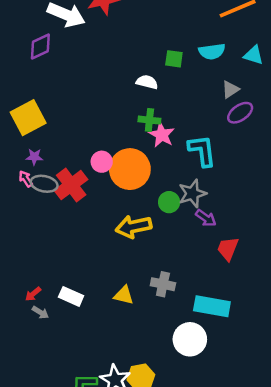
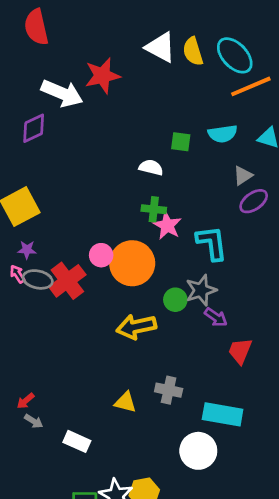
white rectangle: (71, 296) -> (77, 441), moved

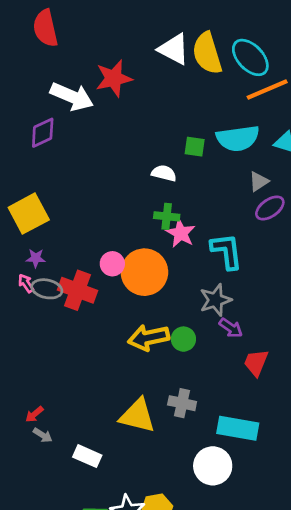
yellow semicircle: (193, 51) -> (207, 53), size x1.4
cyan semicircle: (223, 134) -> (238, 138), size x1.4
red cross: (67, 281) -> (78, 290), turned -33
green circle: (175, 300) -> (183, 339), moved
yellow triangle: (125, 402) -> (137, 416), size x1.6

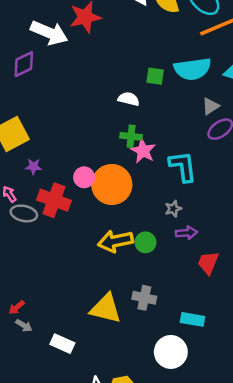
purple star: (36, 258) -> (33, 166), moved
gray ellipse: (47, 289) -> (24, 213), moved
gray star: (216, 300) -> (173, 209), size x0.6
purple arrow: (231, 328) -> (186, 233), turned -40
cyan rectangle: (238, 428) -> (192, 319), size x0.7

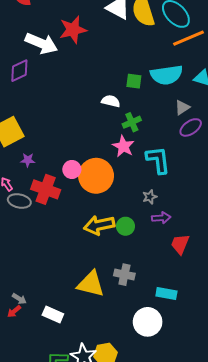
green cross: (131, 136) -> (132, 122), moved, turned -30
red arrow: (17, 307) -> (14, 311), moved

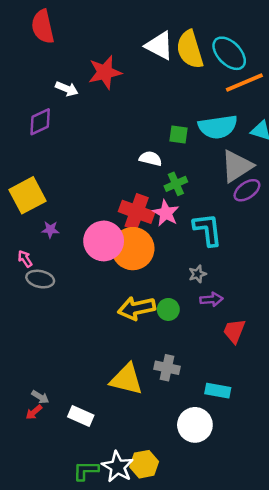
white arrow: (41, 43) -> (67, 89), size x0.6
gray triangle: (182, 107) -> (237, 166), size x1.8
pink circle: (72, 169) -> (104, 241), size x1.8
red cross: (46, 189) -> (137, 212), moved

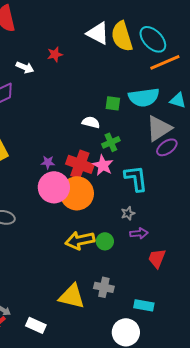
red star: (105, 72) -> (55, 54), size x0.6
purple star: (50, 230) -> (48, 162), moved

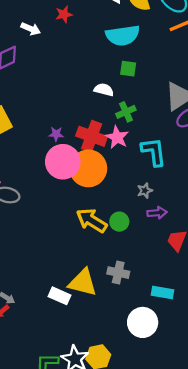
cyan semicircle: (144, 97) -> (123, 35), moved
yellow arrow: (80, 240) -> (92, 220), turned 44
white rectangle: (36, 325) -> (59, 296), moved

